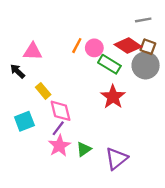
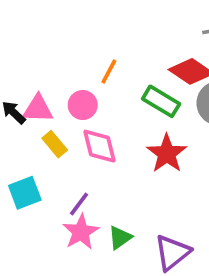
pink circle: (94, 48) -> (83, 105), moved
pink triangle: (33, 51) -> (38, 109), moved
pink diamond: (61, 111) -> (99, 146), moved

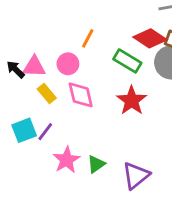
purple line: (79, 204) -> (45, 132), moved

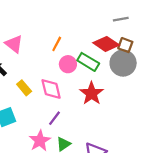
pink circle: (68, 64) -> (68, 64), moved
pink triangle: (34, 67) -> (14, 44), moved, turned 36
purple line: (45, 132) -> (54, 118), moved

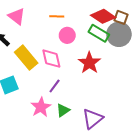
orange line: (57, 44) -> (57, 16), turned 64
green rectangle: (88, 62) -> (99, 33), moved
yellow rectangle: (24, 88) -> (26, 58), size x1.6

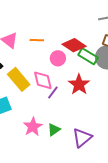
orange line: (57, 16) -> (37, 40), moved
red diamond: (103, 16) -> (74, 45), moved
purple line: (55, 86) -> (53, 92), moved

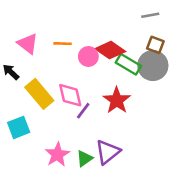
pink circle: (58, 58) -> (88, 56), moved
purple triangle: (82, 138) -> (108, 152), moved

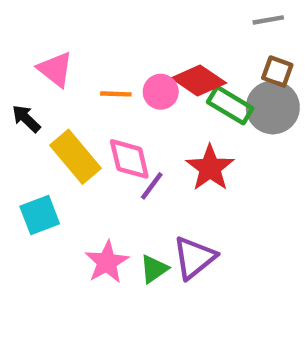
orange line: (63, 44) -> (116, 94), moved

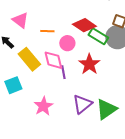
pink circle: (161, 92) -> (67, 43), moved
purple line: (152, 186) -> (63, 72), turned -48
green triangle: (154, 269) -> (106, 109), moved, size x1.6

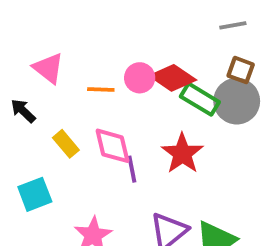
pink circle: (67, 43) -> (140, 78), moved
yellow rectangle: (29, 59) -> (66, 144), size x0.6

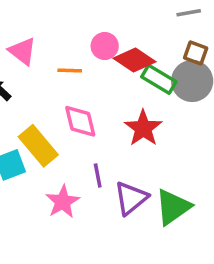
pink circle: (140, 78) -> (105, 46), moved
yellow rectangle: (66, 144) -> (38, 146), moved, size x1.6
purple line: (132, 169) -> (98, 175), moved

